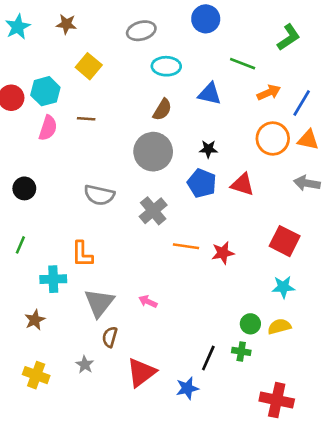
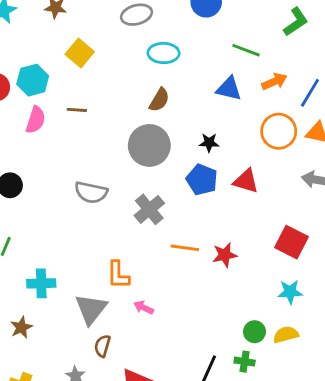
blue triangle: (210, 94) -> (229, 89), moved
orange L-shape: (82, 254) -> (118, 275), moved

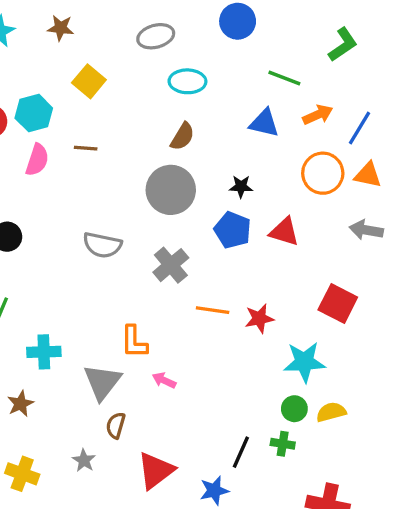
cyan star: (290, 292) -> (304, 362), moved, size x1.4

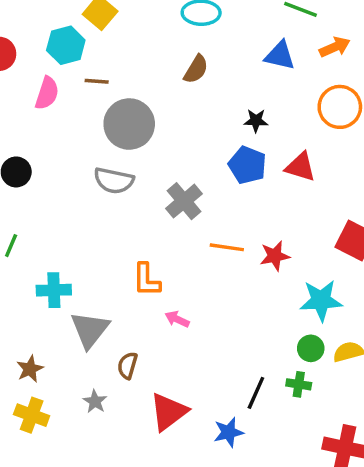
cyan hexagon: (34, 113) -> (66, 45), moved
gray circle: (171, 190) -> (129, 124), moved
gray triangle: (102, 382) -> (90, 330), moved
brown star: (20, 404) -> (30, 369), moved

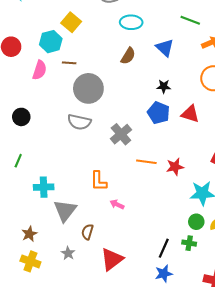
blue triangle: (280, 56) -> (165, 48), moved, turned 30
blue star: (229, 432) -> (164, 274), moved

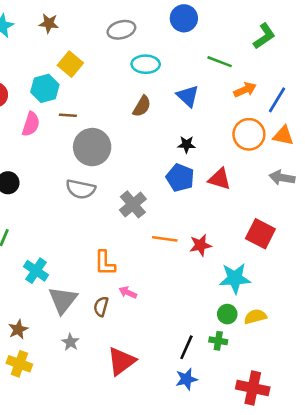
cyan cross: (44, 187) -> (36, 271), turned 36
brown semicircle: (87, 232) -> (101, 306), moved
gray star: (68, 253) -> (70, 342), moved

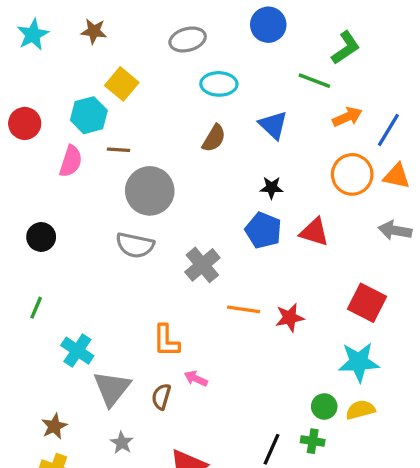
green L-shape: (264, 36) -> (346, 48), moved
cyan star: (235, 278) -> (359, 362), moved

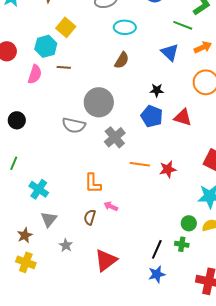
blue triangle: (273, 125) -> (170, 52), moved
gray circle: (150, 191) -> (99, 102), moved
gray triangle: (112, 388) -> (49, 219), moved, size x0.7

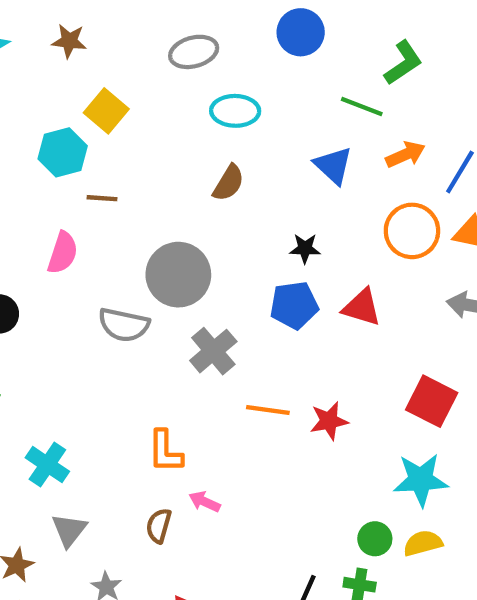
pink semicircle: (35, 74) -> (63, 253), moved
blue pentagon: (152, 116) -> (294, 305), turned -30

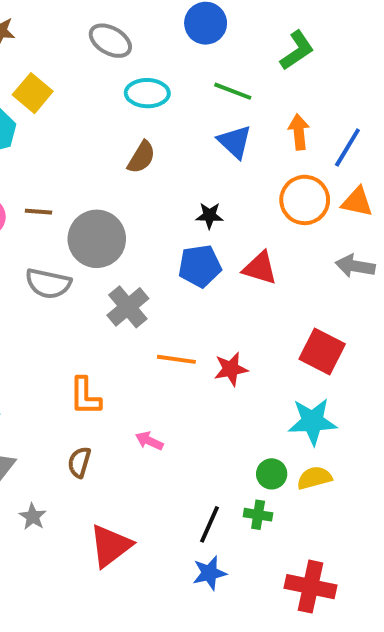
gray ellipse: (194, 52) -> (110, 41), turned 45
green line: (362, 106) -> (233, 91), moved
orange arrow: (405, 155) -> (299, 132), turned -72
brown line: (102, 198) -> (38, 212), moved
pink arrow: (205, 502) -> (149, 441), moved

